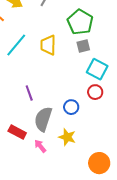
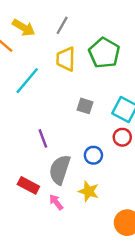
yellow trapezoid: (48, 45) -> (66, 59), moved
gray square: (83, 46) -> (85, 106), moved, turned 32

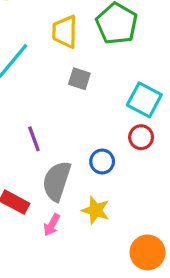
gray square: (85, 106) -> (79, 79), moved
pink arrow: (56, 202) -> (52, 225), turned -112

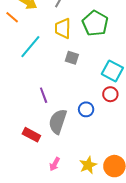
yellow star: (96, 210) -> (88, 165), moved, turned 30
pink arrow: (52, 225) -> (55, 164), moved

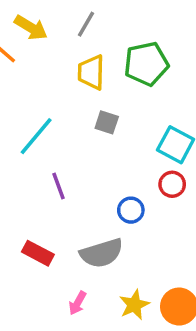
green pentagon: (95, 23) -> (146, 64), turned 30
cyan line: (30, 47) -> (36, 136), moved
gray semicircle: (58, 122) -> (102, 253), moved, turned -125

